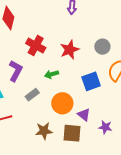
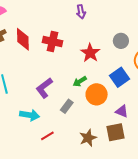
red cross: (36, 45) -> (52, 42), moved
purple L-shape: (16, 71) -> (44, 88), turned -140
orange circle: (62, 103) -> (97, 94), moved

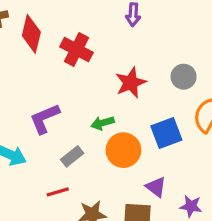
red line: (47, 136) -> (58, 192), moved

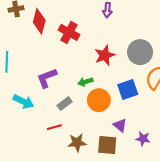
gray circle: (184, 77) -> (140, 52), size x1.5

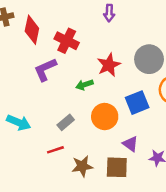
purple L-shape: (47, 78) -> (45, 69), moved
green arrow: (85, 82) -> (84, 85), moved

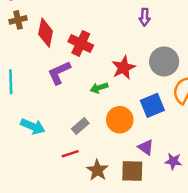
purple arrow: (109, 13) -> (145, 17), moved
brown star: (82, 166) -> (97, 170), turned -30

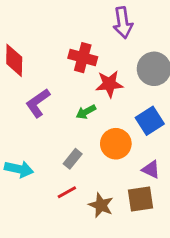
purple arrow: (145, 17) -> (123, 23), size x1.5
red cross: (81, 43) -> (83, 58), moved
red star: (123, 68) -> (109, 84), turned 30

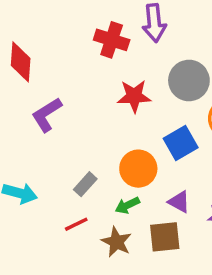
red cross: (83, 58) -> (112, 40), moved
green arrow: (86, 112) -> (127, 205), moved

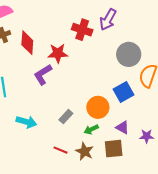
purple arrow: (154, 23) -> (108, 20), turned 35
red star: (134, 96) -> (58, 53), moved
red line: (76, 224) -> (61, 150), moved, turned 48

